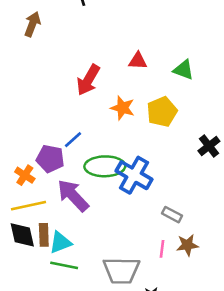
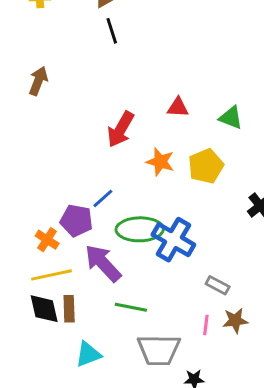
brown arrow: (32, 24) -> (38, 81), moved
cyan triangle: (60, 242) -> (88, 354), moved
green line: (64, 265) -> (131, 307), moved

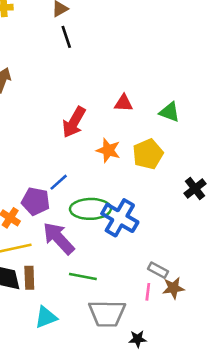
gray rectangle: (218, 285) -> (158, 270), moved

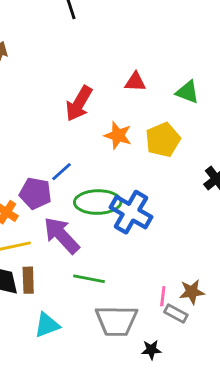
gray rectangle: (158, 270) -> (176, 314), moved

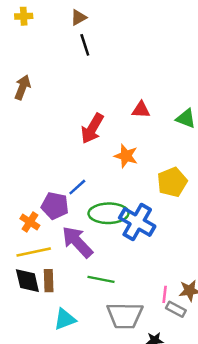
yellow pentagon: (163, 140) -> (172, 182), moved

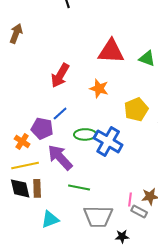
red triangle: (141, 110) -> (111, 51), size x1.8
red arrow: (92, 128) -> (60, 75), moved
green ellipse: (109, 213) -> (85, 134), size x0.7

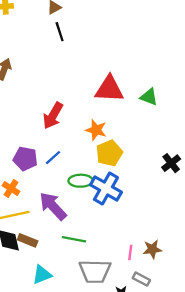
yellow pentagon: (136, 109) -> (109, 153), moved
purple pentagon: (42, 128) -> (25, 159), moved
brown rectangle: (37, 188) -> (28, 240), turned -66
gray rectangle: (139, 211) -> (141, 279), moved

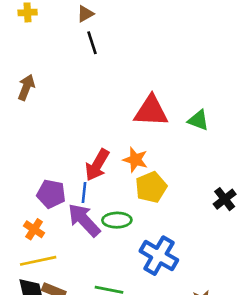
red arrow: (53, 116) -> (97, 165), moved
blue line: (53, 158) -> (84, 193), turned -42
blue cross: (106, 188) -> (159, 256), moved
purple arrow: (53, 206) -> (84, 220), moved

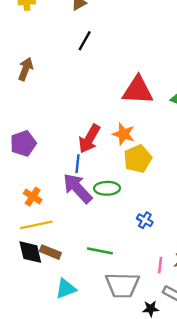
black line: (92, 43) -> (85, 41), moved, turned 48
purple pentagon: (51, 194) -> (23, 143), moved, turned -30
blue cross: (159, 256) -> (145, 220), size x0.5

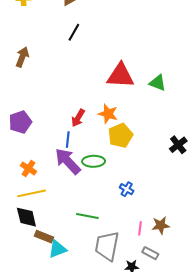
red arrow: (89, 139) -> (78, 118), size x0.7
brown rectangle: (50, 252) -> (44, 237), moved
gray trapezoid: (122, 285) -> (107, 246), turned 100

